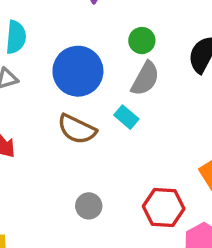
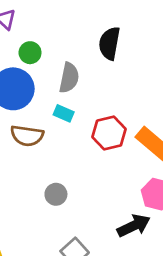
green circle: (142, 41) -> (30, 53), moved
red hexagon: (164, 208) -> (109, 133), moved

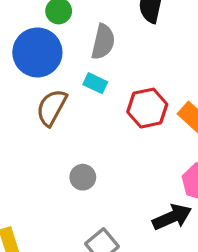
brown semicircle: (27, 136) -> (52, 108), turned 108

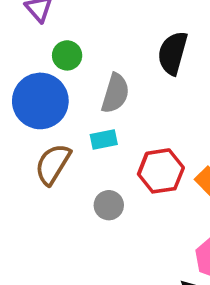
cyan rectangle: (95, 83) -> (104, 140), turned -40
gray circle: (83, 177) -> (109, 205), moved

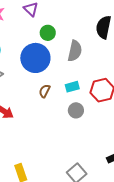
cyan rectangle: (104, 140) -> (72, 87), moved
brown semicircle: (53, 164) -> (45, 91), size x0.6

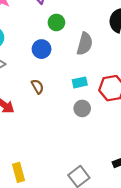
blue circle: (35, 58) -> (42, 49), size x0.6
brown semicircle: (45, 91) -> (37, 87), moved, turned 120

